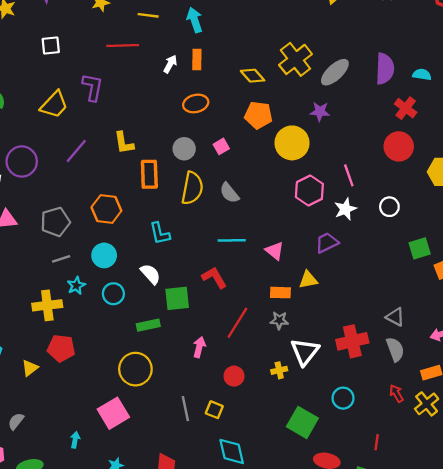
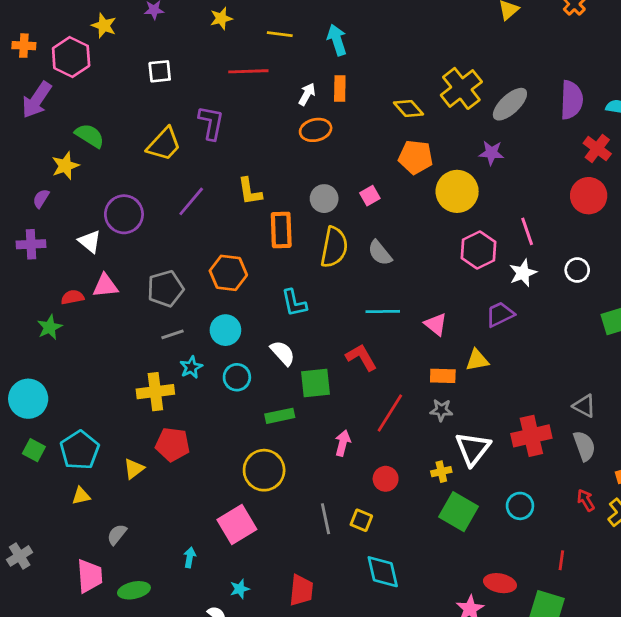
orange ellipse: (196, 103) -> (316, 130), moved
green square: (302, 422) -> (459, 512), moved

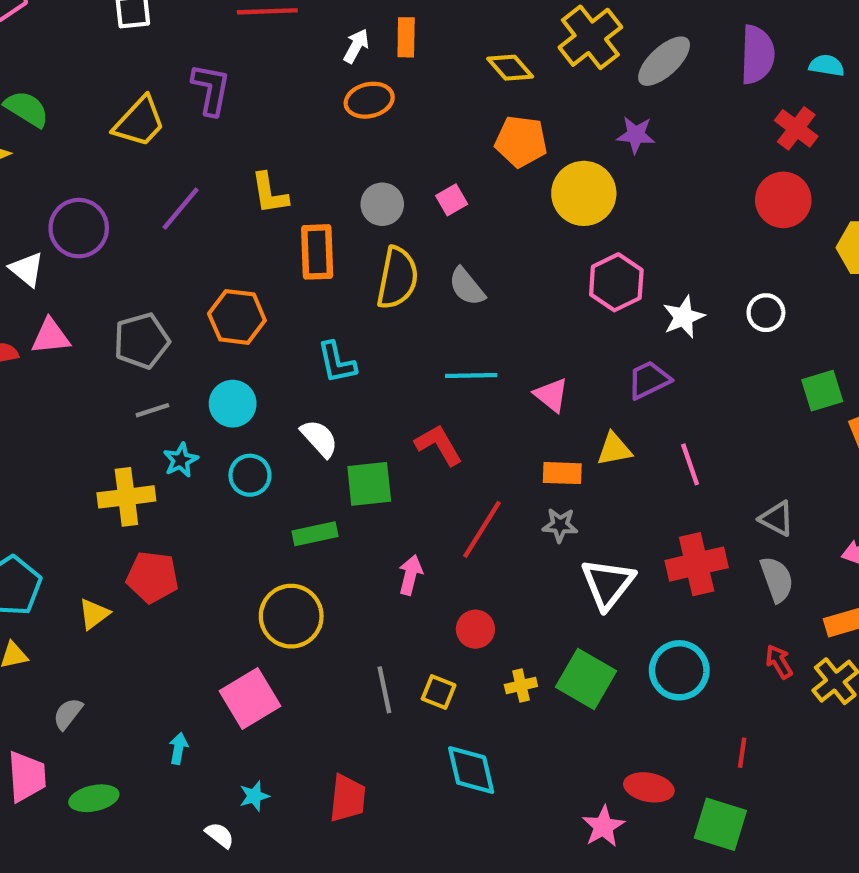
pink line: (527, 231) -> (690, 464), moved
yellow cross: (441, 472) -> (521, 686), moved
cyan circle: (520, 506) -> (679, 670), size x1.4

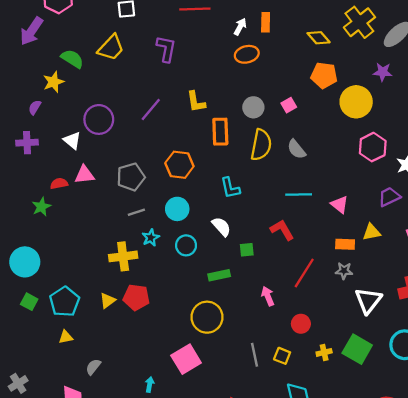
yellow trapezoid: (139, 122) -> (111, 48), moved
green square: (369, 484) -> (247, 250), size x0.6
pink arrow: (410, 575) -> (268, 296), turned -36
yellow triangle: (94, 614) -> (108, 301), moved

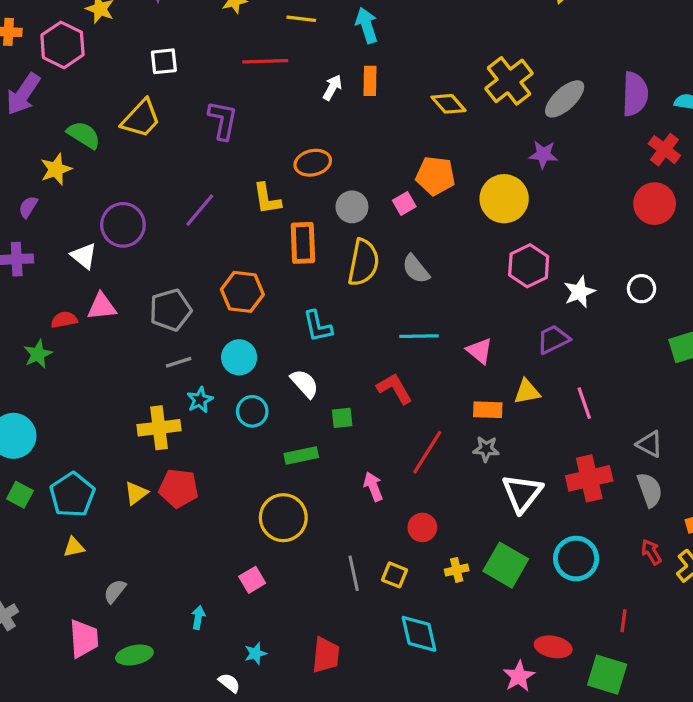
orange ellipse: (247, 54) -> (313, 163), moved
orange pentagon: (324, 75) -> (435, 176), moved
pink square: (186, 359) -> (252, 580), size x0.6

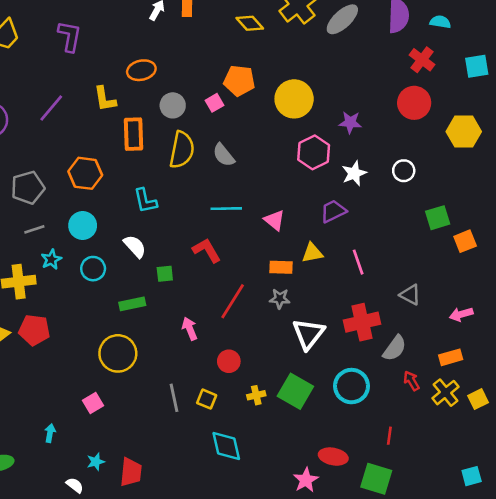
purple star: (543, 155) -> (350, 122), moved
gray semicircle: (650, 490) -> (395, 348), moved, turned 56
red trapezoid: (326, 655) -> (131, 472), moved

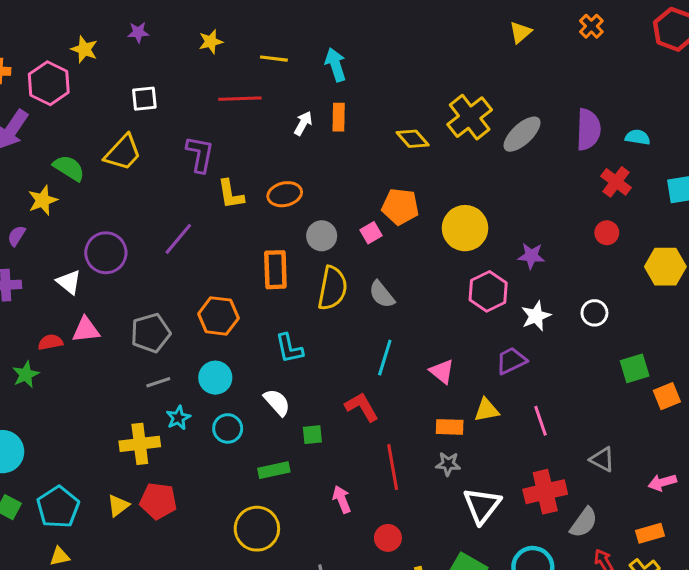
yellow L-shape: (105, 99) -> (231, 194), moved
red circle: (414, 103) -> (607, 233), size x0.6
cyan line: (226, 209) -> (385, 358), turned -72
red line: (233, 301) -> (393, 467), turned -42

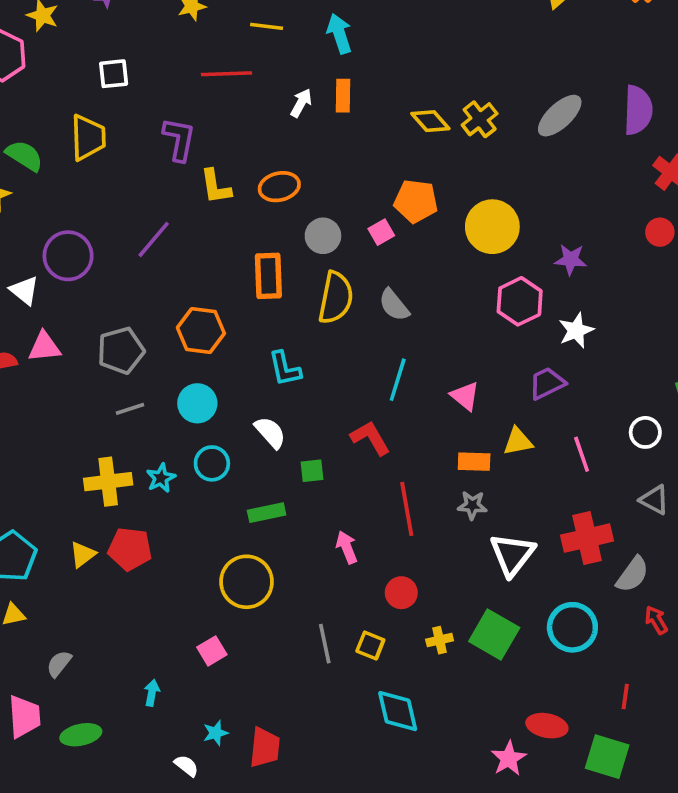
yellow cross: (470, 117) -> (480, 119), moved, size x0.7
yellow trapezoid: (123, 153) -> (88, 137), turned -45
white circle: (594, 313) -> (645, 432), moved
cyan star: (178, 418) -> (161, 478), moved

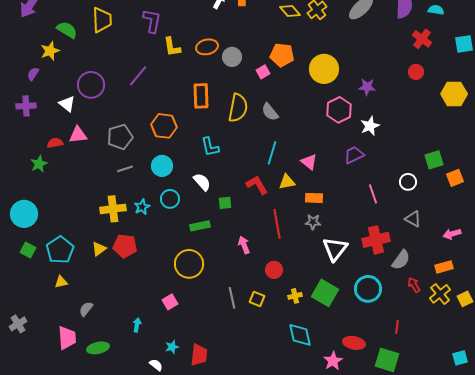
gray circle: (323, 236) -> (232, 57), moved
yellow triangle: (518, 442) -> (287, 182), moved
cyan diamond: (398, 711) -> (300, 335), moved

